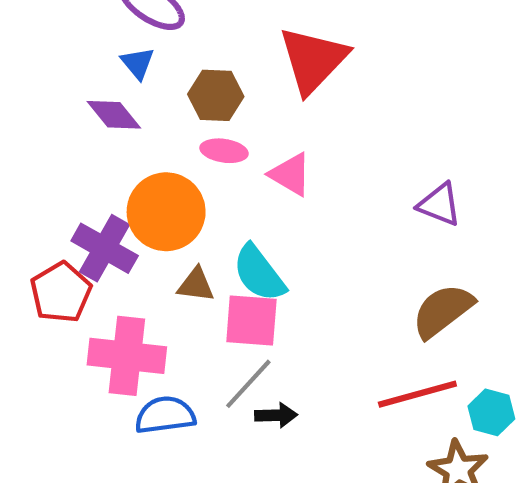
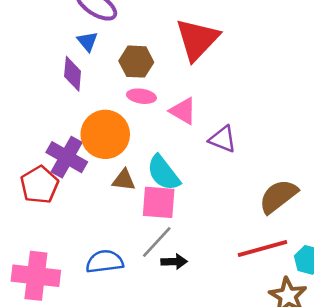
purple diamond: (114, 115) -> (73, 74), turned 44
purple triangle: (439, 204) -> (223, 139), moved
pink cross: (127, 356) -> (36, 276), moved

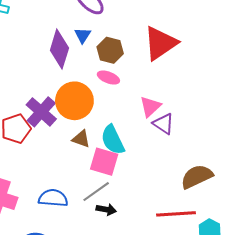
blue triangle: (87, 41) -> (83, 35), moved
purple diamond: (73, 74) -> (59, 49), size x1.4
pink triangle: (183, 111) -> (150, 107), moved, turned 35

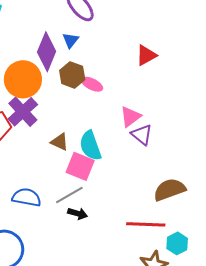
red triangle: (160, 43) -> (146, 55), size x0.6
brown hexagon: (110, 50) -> (72, 75), moved
orange circle: (74, 101) -> (23, 79), moved

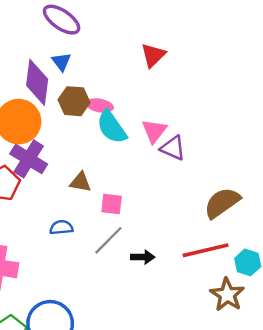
cyan semicircle: (90, 146) -> (112, 127), moved
pink square: (80, 166) -> (112, 204), size x0.7
blue semicircle: (27, 197) -> (61, 227), moved, size x0.7
black arrow: (78, 214) -> (143, 257), moved

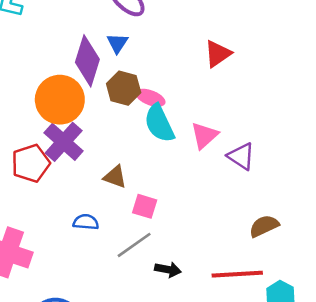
purple triangle: (173, 148) -> (241, 156), moved
brown semicircle: (222, 203) -> (264, 226), size x0.7

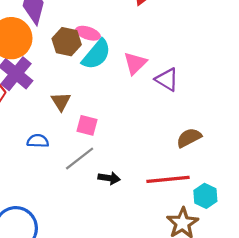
brown hexagon: (124, 88) -> (67, 42), moved
cyan semicircle: (159, 123) -> (96, 55), turned -112
brown triangle: (115, 177) -> (61, 101), turned 40

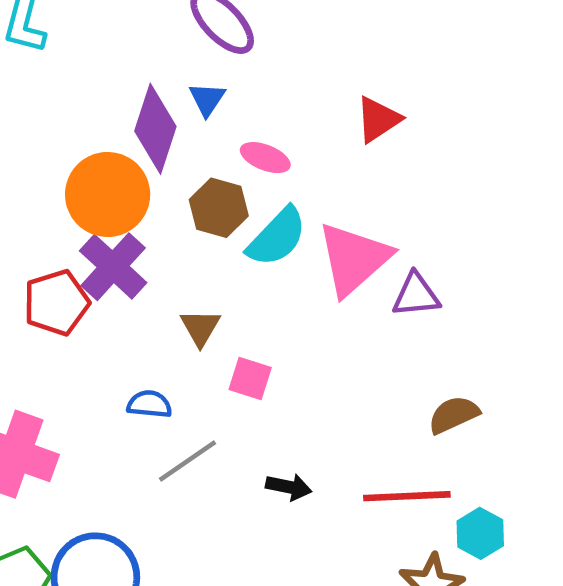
pink ellipse: (88, 33) -> (265, 158), moved
pink triangle: (135, 63) -> (354, 259), size x1.6
purple triangle: (167, 79) -> (416, 295), turned -40
gray line: (80, 159) -> (188, 461), moved

